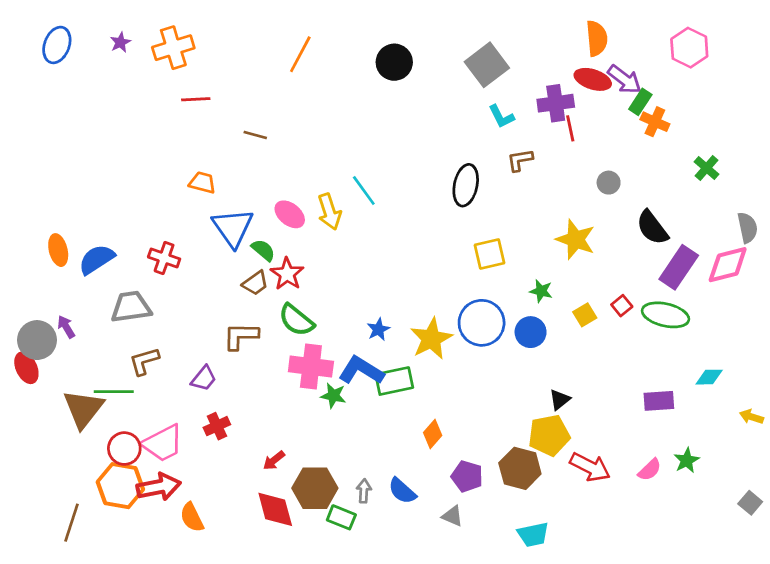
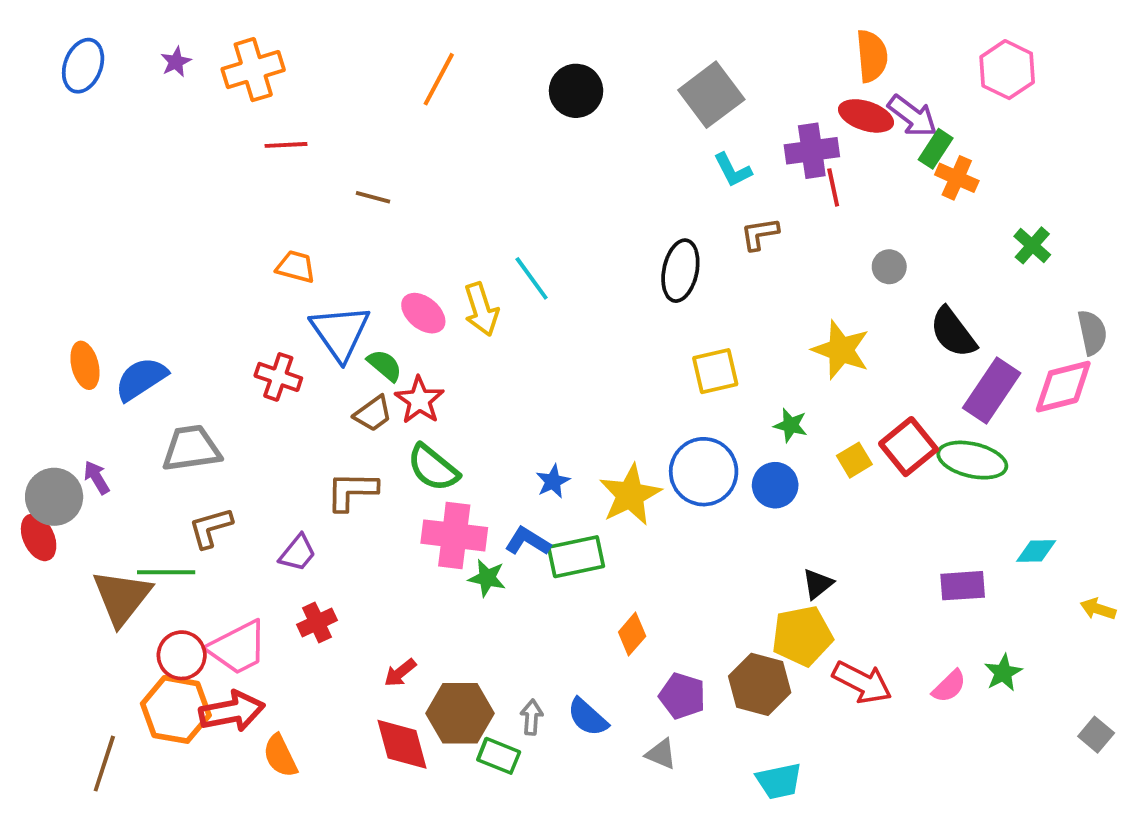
red cross: (164, 258) -> (278, 377), moved
red square: (622, 306) -> (909, 447), size x1.8
blue L-shape: (361, 370) -> (528, 541), size x0.7

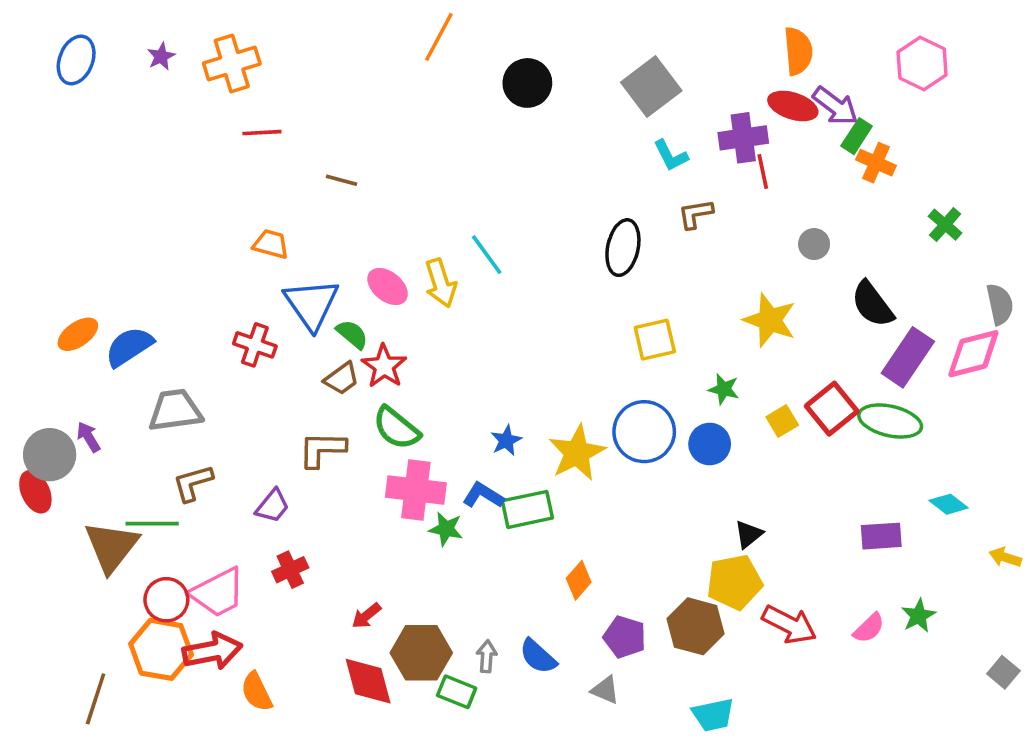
orange line: (439, 79) -> (439, 37), moved
orange ellipse: (85, 365) -> (78, 334), turned 69
cyan diamond: (1036, 551) -> (949, 504), turned 39

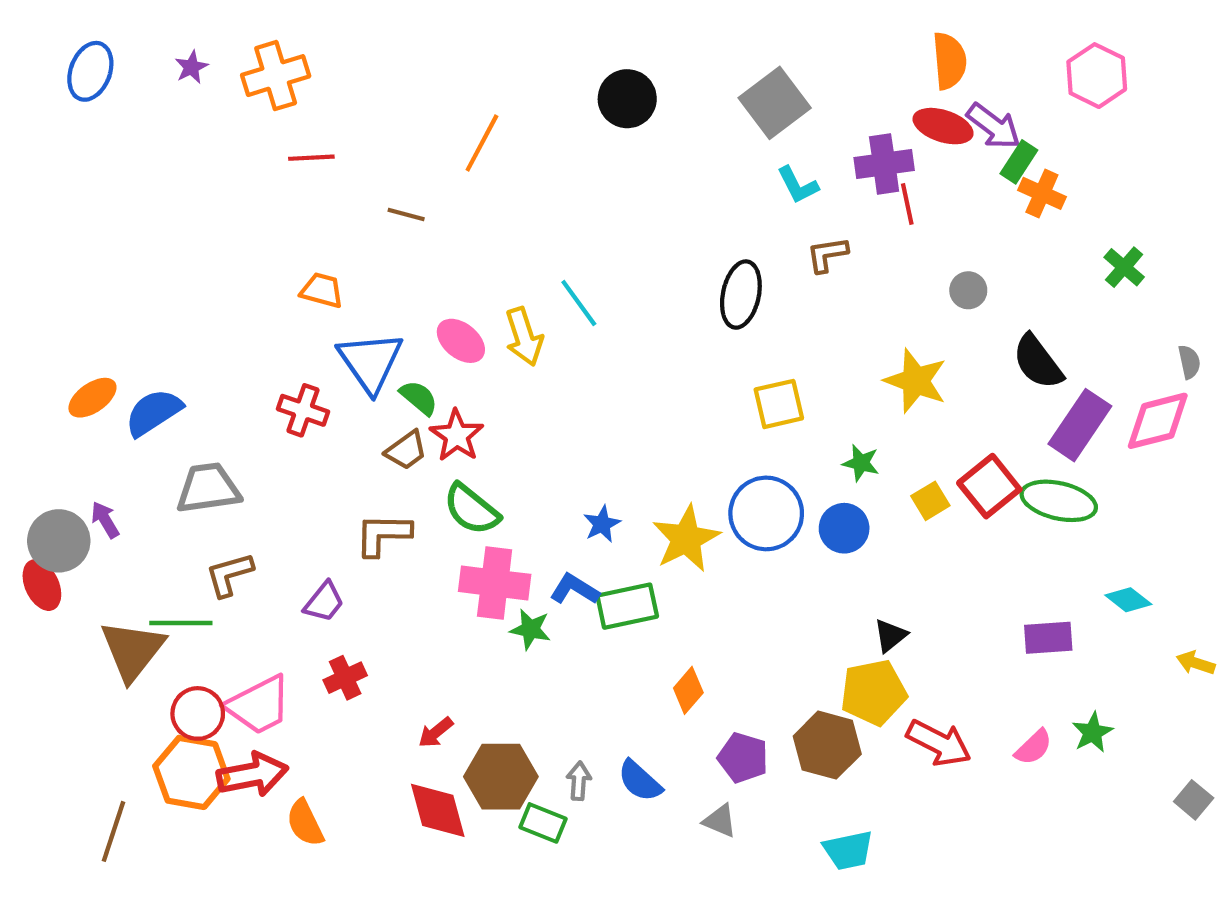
orange line: (439, 37) -> (482, 143), moved
gray semicircle: (1000, 304) -> (1189, 362), size x0.7

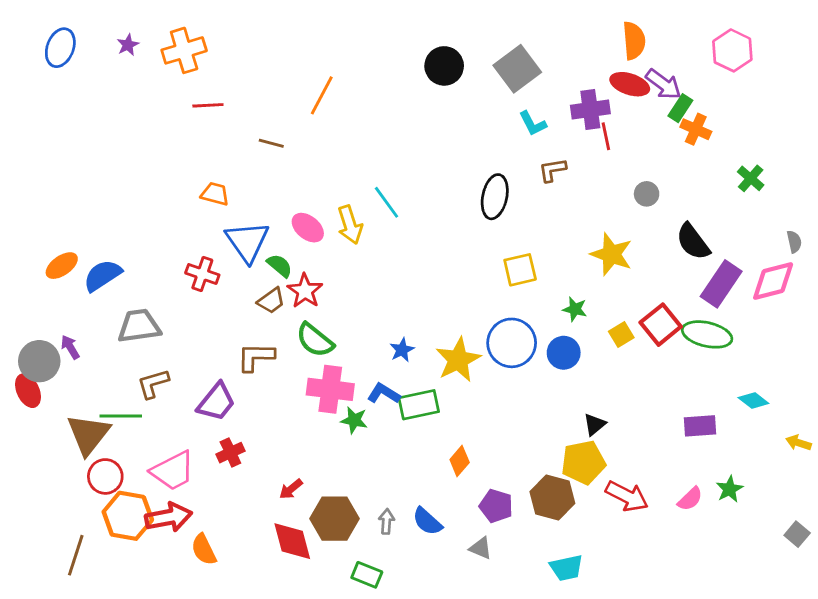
black circle: (627, 99) -> (444, 66), moved
purple trapezoid: (324, 602) -> (216, 402), size x1.4
red circle: (198, 713) -> (105, 476), moved
green rectangle: (543, 823) -> (367, 575), moved

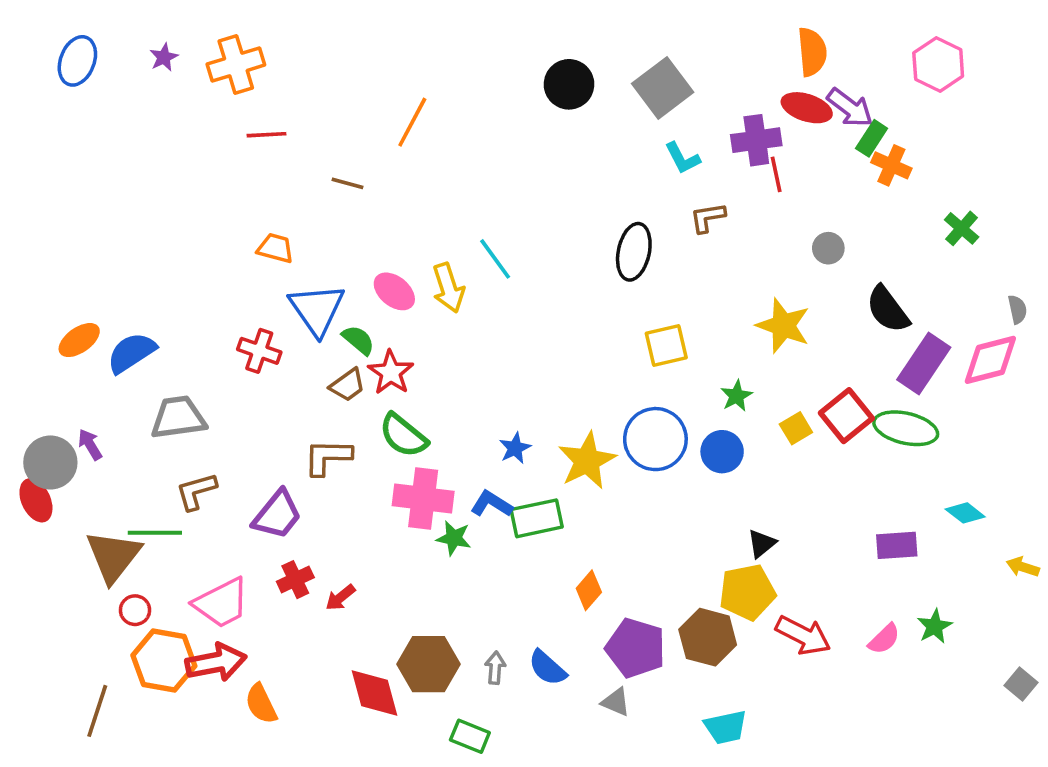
green star: (575, 309) -> (736, 396), turned 30
red circle: (105, 476) -> (135, 610), size x0.7
red arrow: (291, 489) -> (340, 598), moved
purple pentagon: (496, 506) -> (636, 648), size x1.4

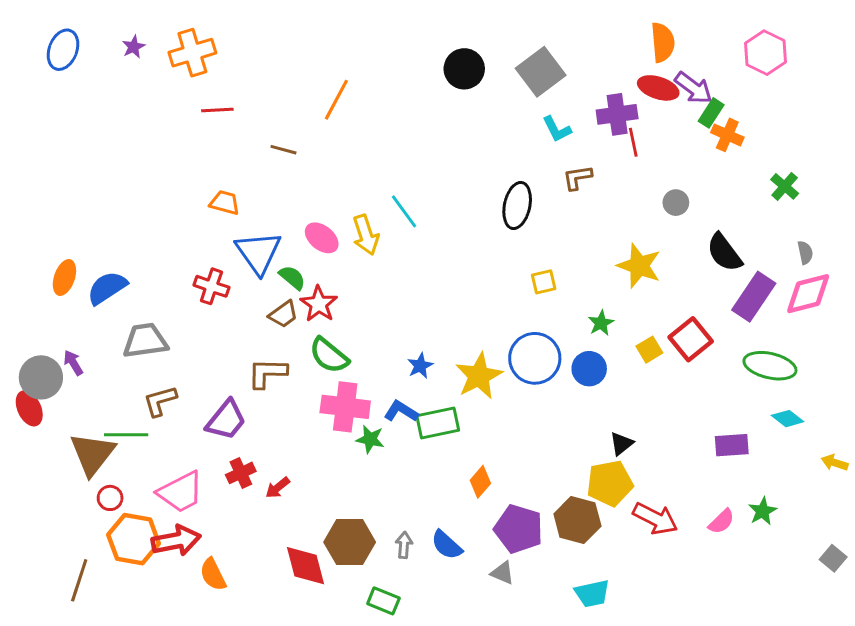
gray semicircle: (1017, 309) -> (805, 253), moved
orange ellipse: (79, 340) -> (64, 278), turned -36
yellow square: (666, 345) -> (544, 282), size x0.7
green ellipse: (906, 428) -> (770, 366), moved

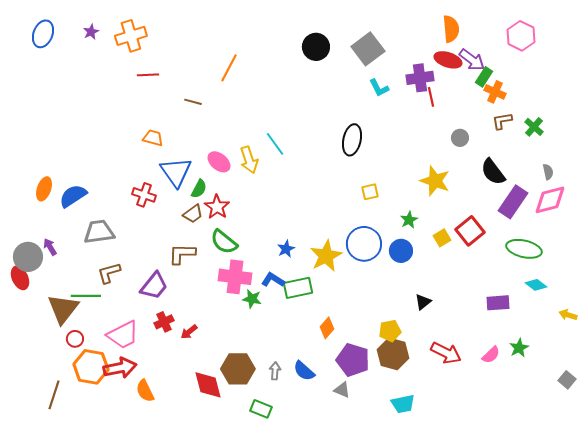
brown L-shape: (577, 178) -> (502, 121), moved
green semicircle: (292, 278) -> (199, 189), turned 78
yellow pentagon: (610, 483) -> (390, 331), moved, size x0.7

